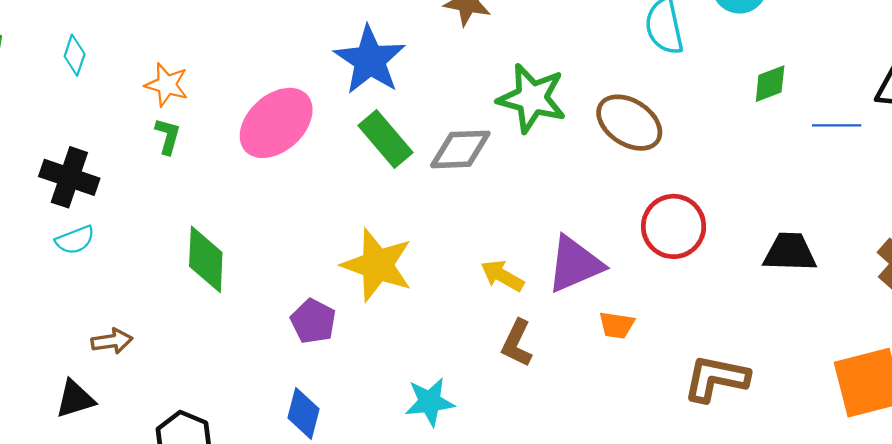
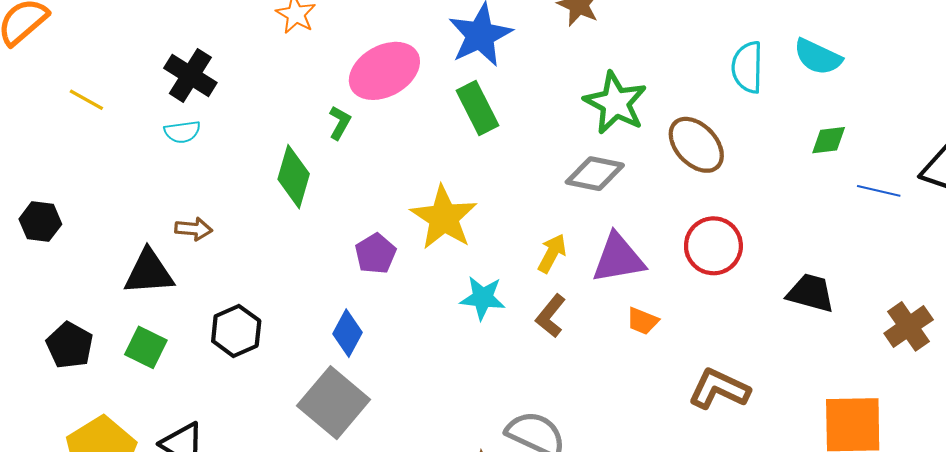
green L-shape: (168, 136) -> (340, 123), moved
gray diamond: (460, 149) -> (595, 174), moved
yellow arrow: (502, 276) -> (552, 253), turned 75
black triangle: (75, 399) -> (149, 272), size x1.4
cyan star: (430, 402) -> (483, 298), moved

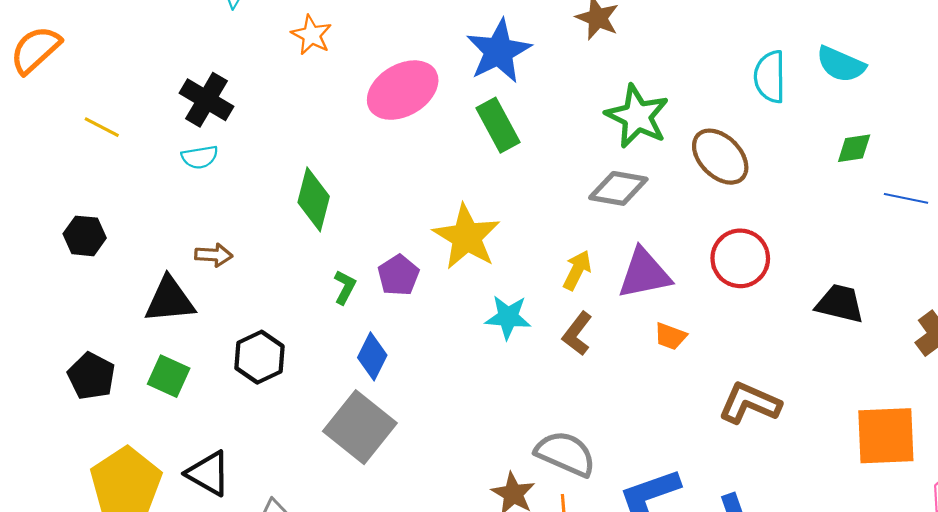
green L-shape: (340, 123) -> (345, 287), moved
black hexagon: (40, 222) -> (85, 236), moved

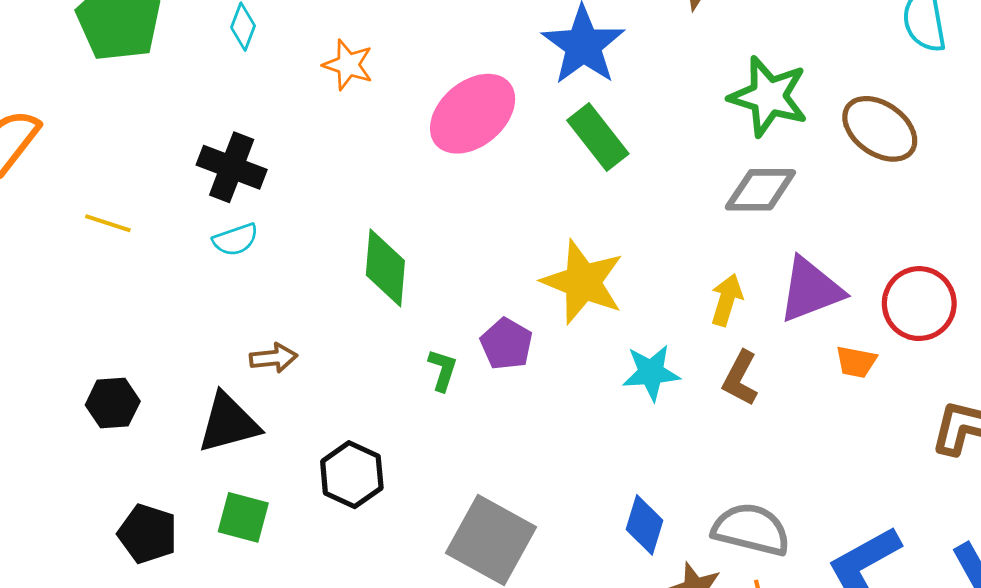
black hexagon: (85, 236) -> (113, 403), moved
red circle: (740, 258) -> (919, 304), moved
blue diamond: (372, 356) -> (645, 525), moved

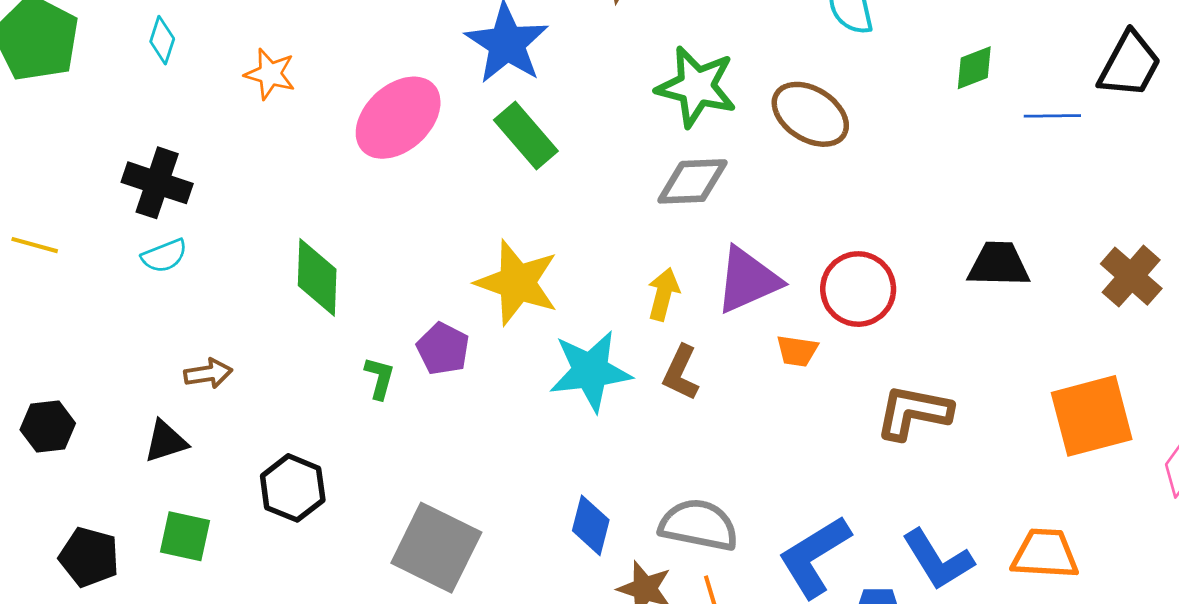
cyan star: (651, 373) -> (590, 371), size x1.4
black triangle: (228, 423) -> (166, 441), size x0.7

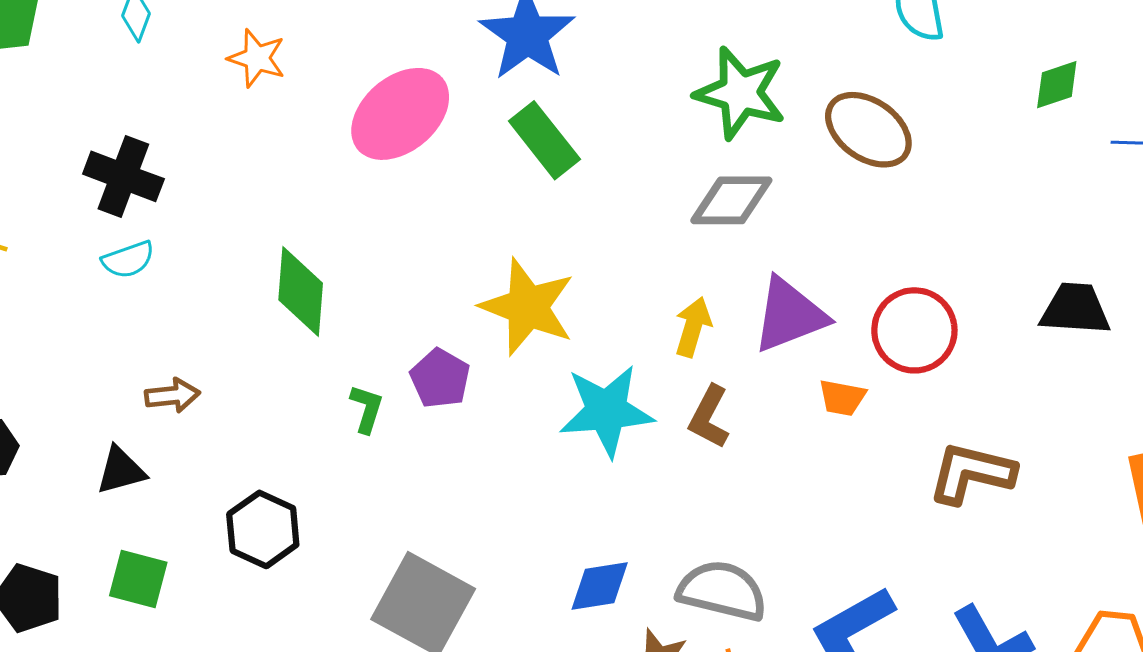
blue diamond: (591, 525) -> (600, 586), turned 64

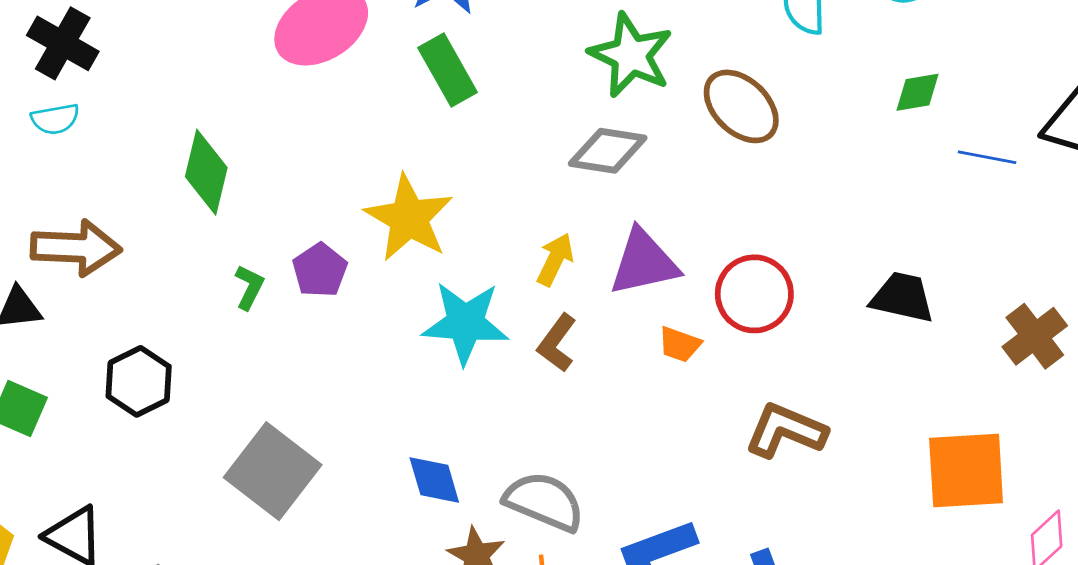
brown arrow: (172, 395) -> (76, 248), size x1.8
blue diamond: (600, 586) -> (434, 480), turned 74

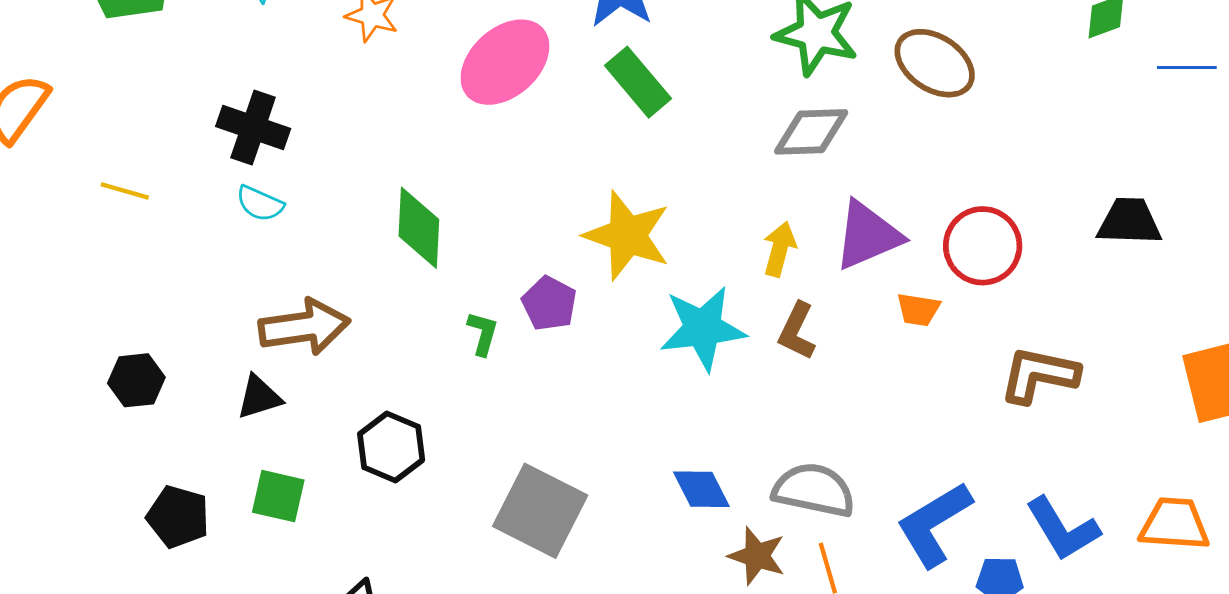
cyan semicircle: (55, 119) -> (260, 204), turned 45

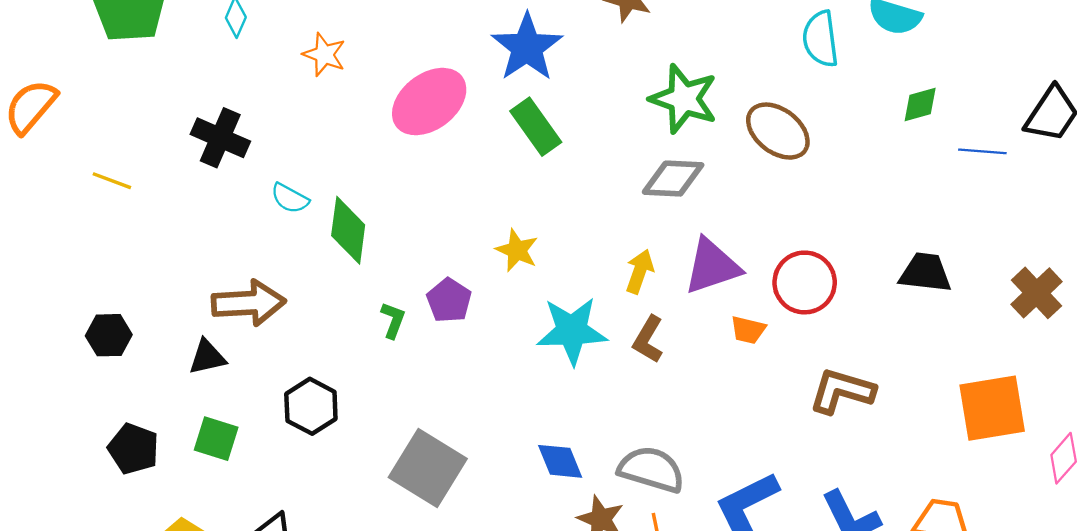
cyan semicircle: (260, 204) -> (290, 198), moved
yellow star: (627, 235) -> (517, 250), size x0.6

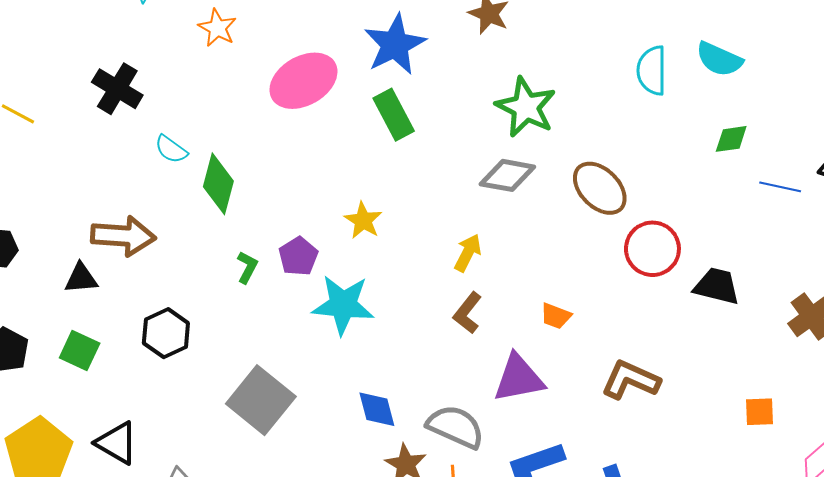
brown ellipse: (778, 131) -> (600, 188), moved
purple triangle: (712, 266) -> (519, 378), moved
red circle: (805, 282) -> (652, 249), moved
cyan star: (572, 331) -> (343, 305), moved
orange square: (992, 408) -> (760, 412), size x0.5

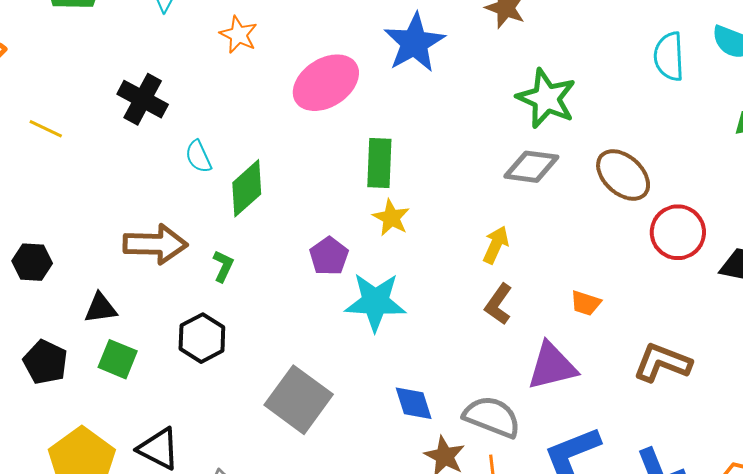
green rectangle: (394, 115) -> (379, 163), moved, turned 33
cyan semicircle: (171, 149) -> (198, 157), turned 32
green diamond: (218, 184) -> (247, 188), turned 36
green L-shape: (247, 267) -> (223, 266), moved
black triangle: (81, 278) -> (101, 308), moved

